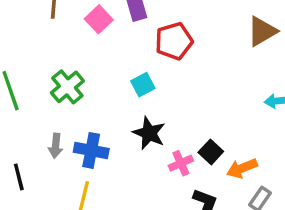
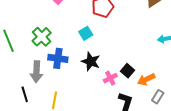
gray arrow: (56, 146) -> (36, 72), size x1.5
blue cross: (91, 150) -> (58, 58), moved
black line: (19, 177) -> (25, 94), moved

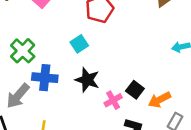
gray arrow: (36, 72) -> (18, 96), turned 40

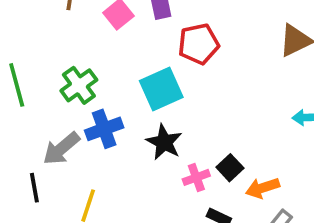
cyan square: (79, 44) -> (161, 89), size x1.6
blue cross: (45, 78) -> (104, 129), turned -35

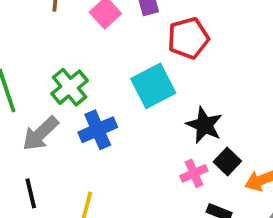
black star: (164, 142) -> (204, 125), moved
gray arrow: (61, 149) -> (40, 134), moved

